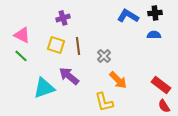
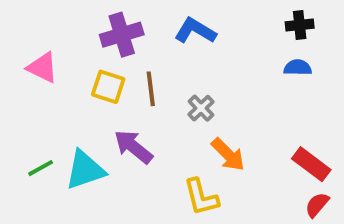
blue L-shape: (128, 16) -> (195, 31), moved
purple cross: (63, 18) -> (122, 35), size x1.5
green line: (21, 56) -> (41, 168), moved, turned -72
red semicircle: (164, 106) -> (317, 205), turned 72

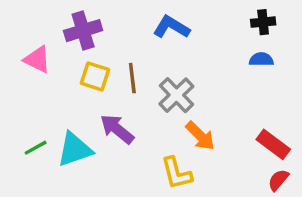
purple cross: (122, 35) -> (83, 31), moved
gray cross: (201, 108) -> (176, 95), size x1.5

